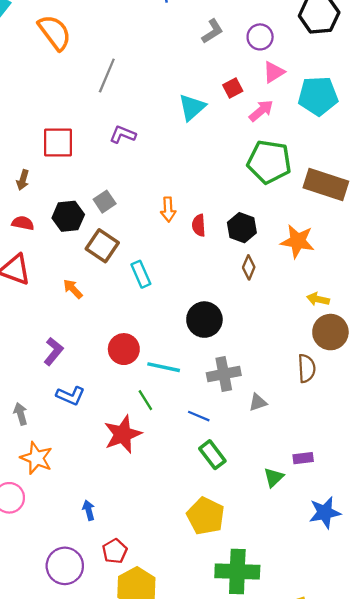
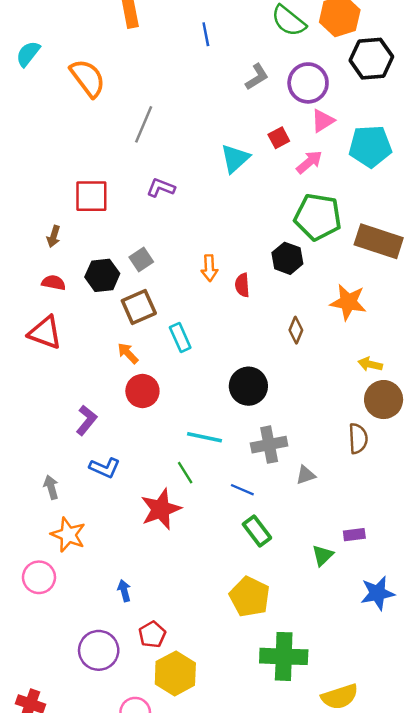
purple circle: (260, 37) -> (308, 83), size x1.4
black hexagon: (242, 228) -> (287, 258), moved
brown square: (102, 246) -> (139, 307), turned 32
orange arrow: (73, 289) -> (128, 353), moved
red circle: (124, 349) -> (142, 391), moved

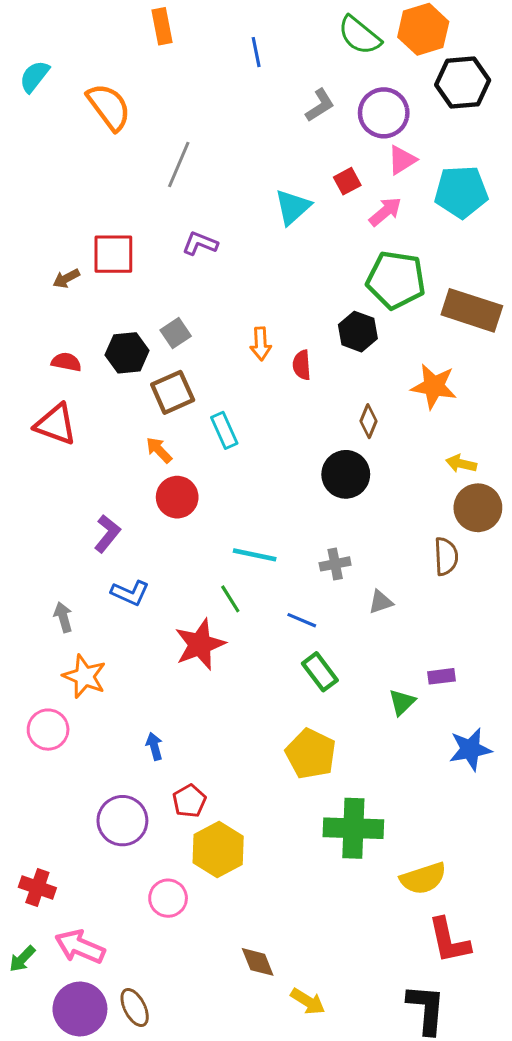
brown arrow: (54, 236) -> (66, 278), moved, turned 45
black circle: (248, 386) -> (346, 474), moved
gray cross: (269, 445) -> (335, 564), size x0.7

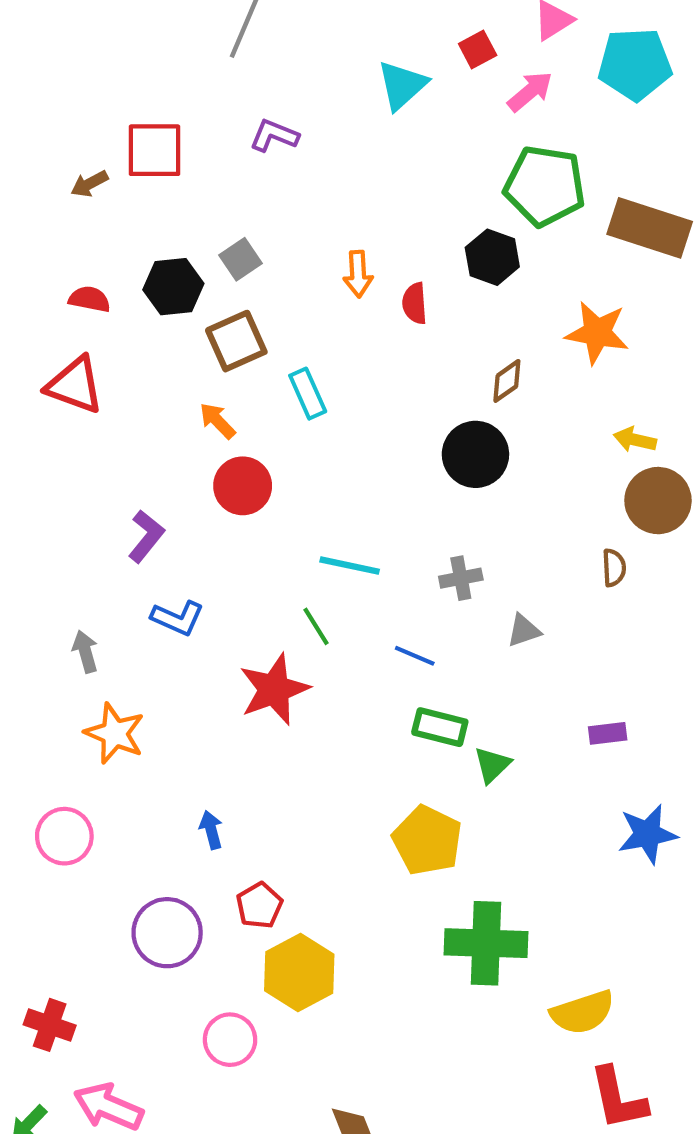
brown diamond: (369, 421) -> (507, 381), turned 32
brown semicircle: (446, 556) -> (614, 568), size x0.7
green rectangle: (320, 672) -> (440, 727), turned -39
green triangle: (402, 702) -> (492, 765), moved
pink circle: (48, 730) -> (64, 836), moved

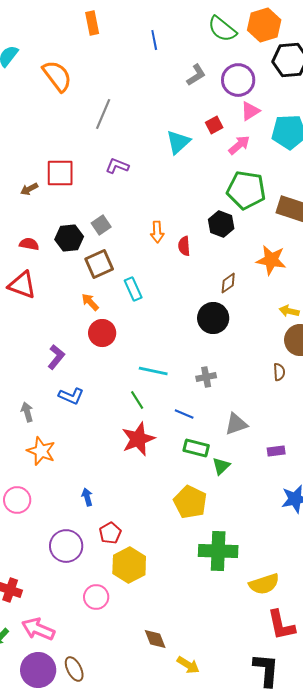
gray triangle: (524, 631) -> (236, 424), moved, size x1.4
red star: (274, 689) -> (138, 439), moved

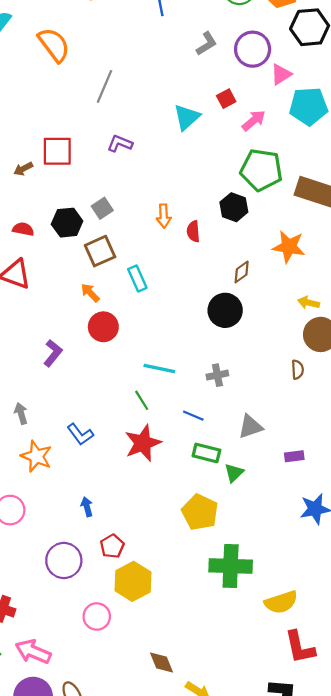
pink triangle: (250, 111) -> (281, 74), moved
blue L-shape: (71, 396) -> (80, 434), moved, turned 30

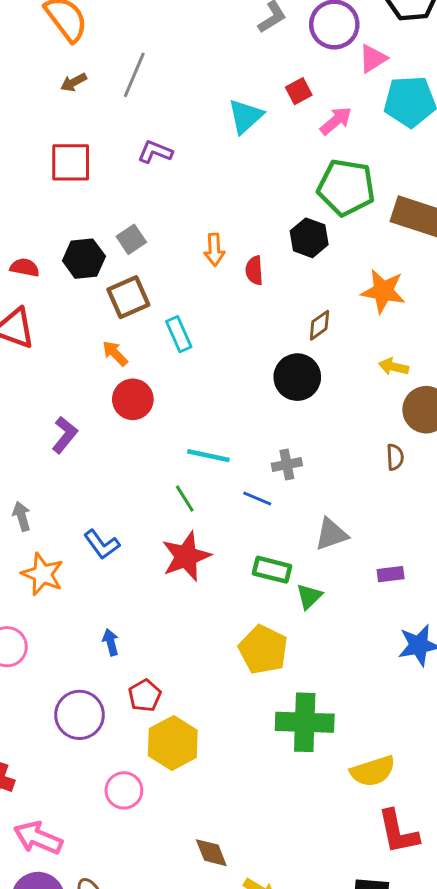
brown arrow: (23, 169) -> (74, 82), moved
yellow arrow: (309, 303) -> (394, 367), moved
blue line: (193, 416) -> (257, 499), moved

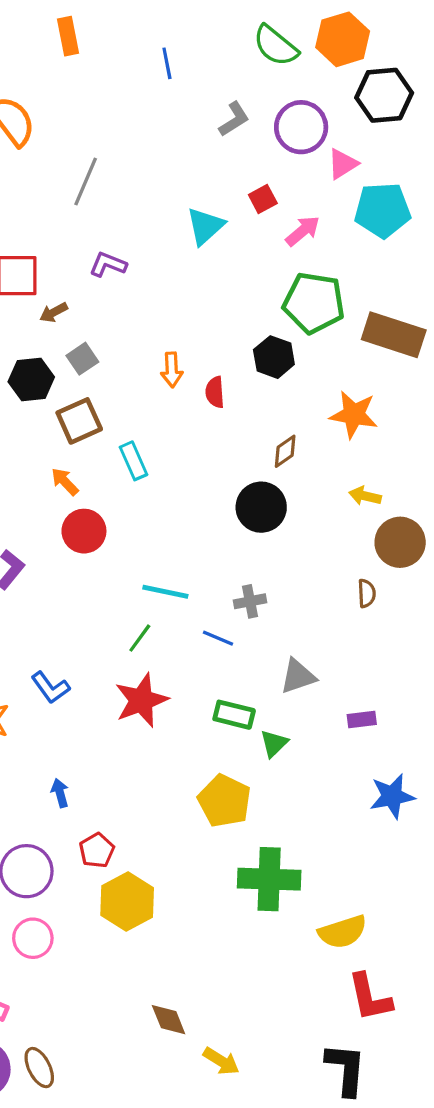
brown arrow: (74, 82) -> (54, 312), moved
green line: (185, 499) -> (140, 638), turned 68
pink circle: (124, 790) -> (33, 938), moved

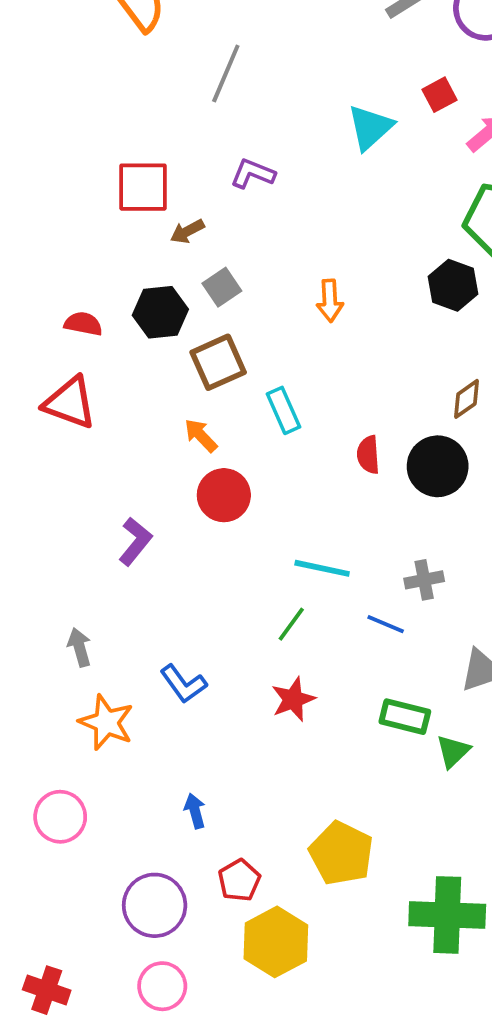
red semicircle: (215, 392) -> (368, 455), moved
red star: (141, 700) -> (293, 699), size x0.7
yellow pentagon: (224, 801) -> (341, 853), moved

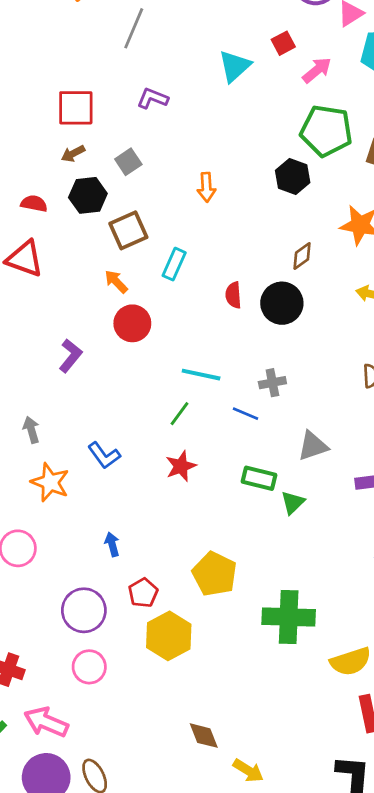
brown arrow: (187, 231) -> (73, 154), moved
gray square: (222, 287) -> (128, 162), moved
cyan rectangle: (284, 410) -> (174, 264), turned 48

